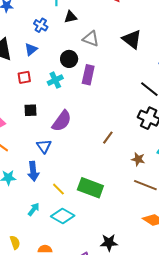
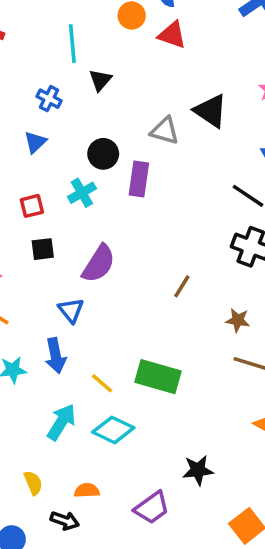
black triangle: (71, 17) -> (100, 80), turned -32
gray triangle: (91, 39) -> (165, 131), moved
red square: (24, 77) -> (32, 206), moved
cyan arrow: (34, 209) -> (61, 422), size x1.5

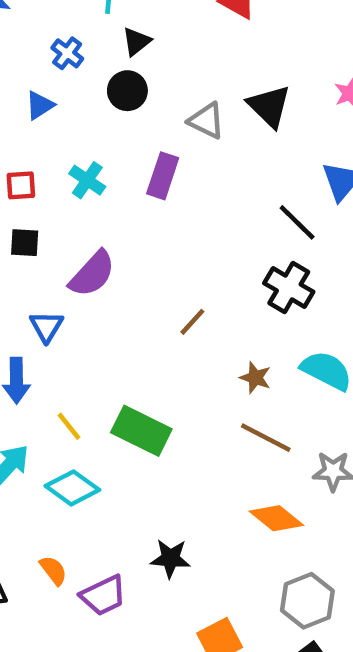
black circle: (103, 154) -> (127, 91), moved
cyan cross: (82, 193) -> (87, 180), turned -36
orange semicircle: (87, 490) -> (53, 570), moved, turned 45

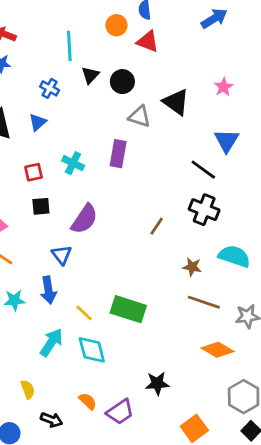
black circle: (127, 91) -> (122, 82), moved
brown line: (192, 322) -> (157, 226), moved
cyan diamond: (72, 488) -> (92, 350), turned 48

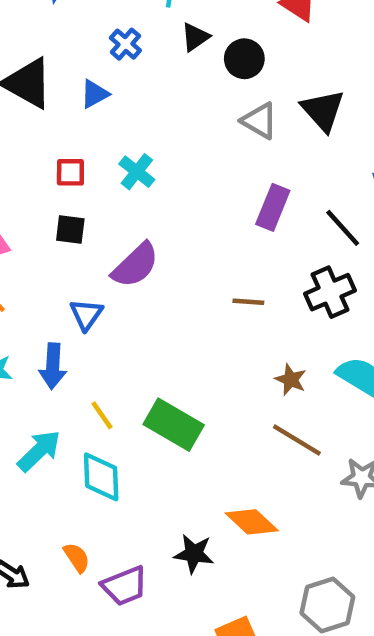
purple rectangle: (118, 154) -> (273, 207), moved
black cross: (204, 210) -> (330, 292), turned 32
brown line: (157, 226) -> (248, 302), turned 48
orange diamond: (217, 350) -> (252, 522), moved

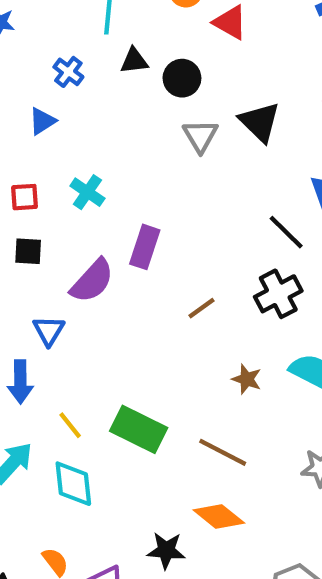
black triangle: (195, 37) -> (134, 61), turned 32
gray triangle: (259, 121) -> (200, 136), turned 33
purple rectangle: (273, 207) -> (145, 247), moved
brown line: (248, 302) -> (202, 308), turned -36
brown line: (297, 440) -> (223, 452), moved

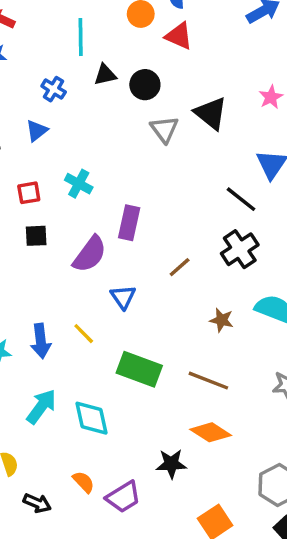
blue triangle: (49, 331) -> (123, 297), moved
yellow line: (70, 425) -> (84, 334), moved

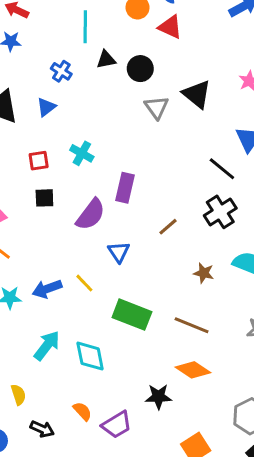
blue arrow: (41, 341) -> (47, 289), turned 76

